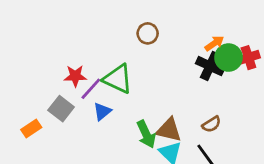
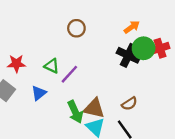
orange arrow: (214, 43) -> (132, 27), moved
green triangle: (118, 79) -> (52, 66), size x0.6
purple line: (91, 89) -> (69, 74), moved

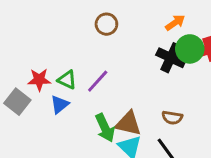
red star: (16, 64) -> (39, 80), moved
green triangle: (52, 66) -> (67, 80), moved
brown semicircle: (129, 104) -> (172, 118), turned 42

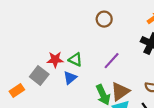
purple line: (98, 81) -> (112, 61), moved
brown triangle: (128, 123) -> (120, 92), turned -48

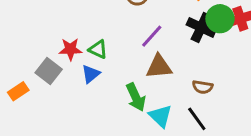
purple line: (112, 61) -> (152, 36), moved
brown triangle: (120, 92) -> (159, 67), moved, turned 30

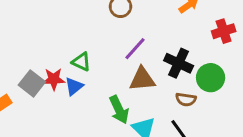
green circle: (220, 19) -> (211, 78), moved
black cross: (201, 27) -> (179, 63), moved
red star: (70, 49) -> (54, 79), moved

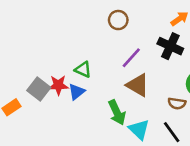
black cross: (179, 63) -> (170, 46), moved
brown triangle: (142, 79) -> (138, 85), turned 35

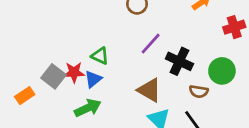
black cross: (170, 46) -> (179, 61), moved
brown triangle: (138, 85) -> (149, 90), moved
green arrow: (117, 113) -> (88, 108), moved, turned -90

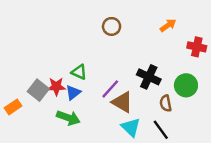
red cross: (234, 27) -> (197, 47), turned 30
purple line: (151, 44) -> (110, 89), moved
brown semicircle: (199, 91) -> (166, 103), turned 70
green arrow: (88, 108) -> (68, 118), turned 45

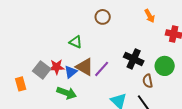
orange arrow: (168, 25) -> (150, 16), turned 96
green triangle: (79, 72) -> (76, 42), moved
brown triangle: (122, 102) -> (85, 67), moved
orange rectangle: (13, 107) -> (21, 84), turned -72

